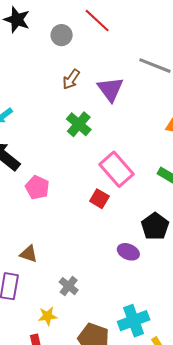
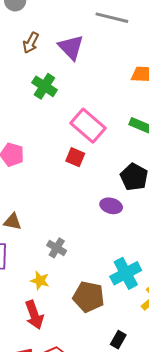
yellow star: (48, 316) -> (40, 281), turned 30

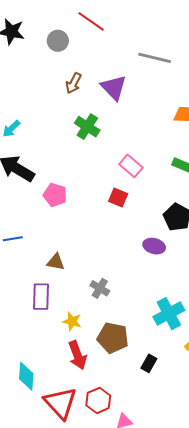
pink rectangle: (88, 126) -> (131, 166), size x0.7
yellow star: (40, 281) -> (72, 321), moved
brown pentagon: (89, 297) -> (113, 338), moved
black rectangle: (118, 340) -> (149, 363), moved

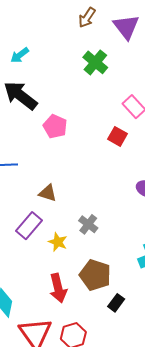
purple rectangle: (41, 297) -> (29, 226), turned 32
yellow star: (72, 321) -> (58, 242), moved
black rectangle: (149, 363) -> (116, 303), moved

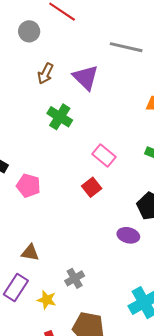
red square: (117, 136) -> (92, 187), turned 30
gray cross: (88, 224) -> (75, 278), turned 30

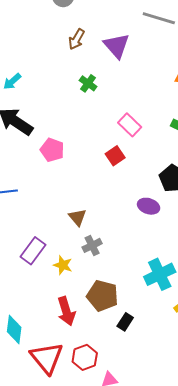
green cross: (60, 117) -> (88, 83), size x0.7
brown triangle: (30, 253) -> (77, 217), moved, turned 36

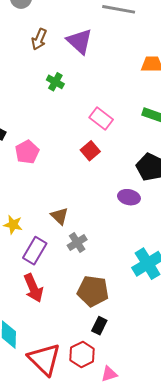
pink pentagon: (52, 150) -> (27, 152), turned 30
purple rectangle: (33, 251) -> (35, 251), moved
yellow star: (63, 265) -> (13, 225), moved
red arrow: (66, 311) -> (33, 288), moved
black rectangle: (125, 322) -> (99, 326), moved

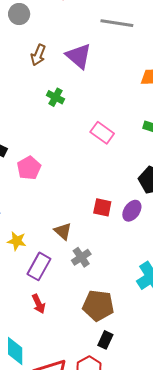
red square: (90, 151) -> (102, 207), moved, turned -36
purple ellipse: (129, 197) -> (132, 211), turned -65
red arrow: (33, 288) -> (39, 304), size x0.7

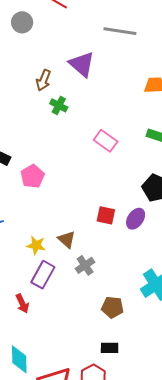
brown arrow: (38, 55) -> (43, 80), moved
yellow star: (17, 241) -> (36, 245), moved
red arrow: (39, 304) -> (22, 304), moved
brown pentagon: (98, 306) -> (112, 307), moved, size x0.7
black rectangle: (105, 340) -> (110, 348), turned 66

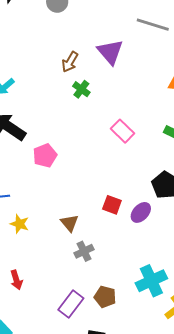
yellow star: (36, 245) -> (20, 224), moved
purple rectangle: (43, 275) -> (71, 304), moved

